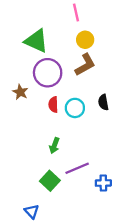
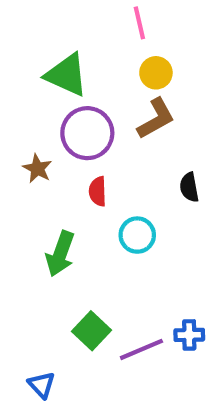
cyan circle: (75, 108) -> (137, 235), moved
green arrow: (54, 145) -> (60, 254), moved, size x1.5
purple line: (77, 168) -> (141, 349), moved
blue triangle: (32, 211) -> (42, 385), moved

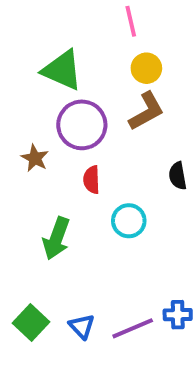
green square: (91, 331) -> (31, 322), moved
blue triangle: (42, 385) -> (82, 326), moved

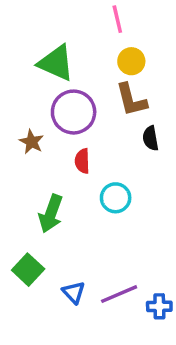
brown L-shape: (146, 111) -> (131, 100), turned 105
black semicircle: (178, 176) -> (151, 138), moved
blue cross: (178, 315) -> (159, 306), moved
green square: (31, 322) -> (28, 270), moved

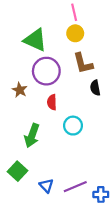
yellow circle: (131, 61) -> (75, 33), moved

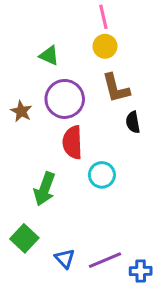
green triangle: (35, 40) -> (49, 56), size x0.6
brown star: (20, 90) -> (21, 111), moved
red semicircle: (52, 102) -> (72, 142), size x1.5

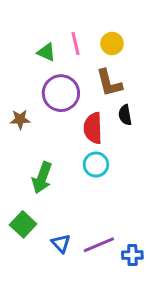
pink line: (103, 17) -> (76, 44), moved
yellow circle: (105, 46) -> (112, 44), moved
brown star: (21, 111) -> (20, 119), moved, turned -30
red semicircle: (72, 142) -> (93, 128), moved

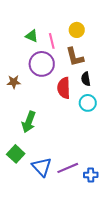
pink line: (76, 44) -> (52, 41), moved
cyan circle: (96, 165) -> (88, 103), moved
blue triangle: (61, 243) -> (42, 167), size x1.5

